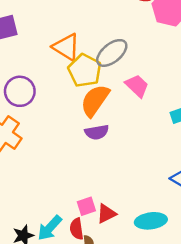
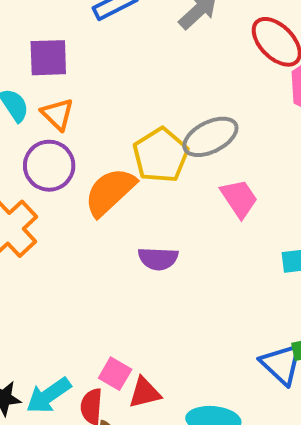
orange triangle: (66, 47) -> (57, 114), moved, size x0.7
orange semicircle: (95, 100) -> (110, 192), moved
pink square: (86, 206) -> (115, 374), turned 36

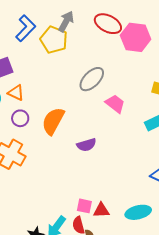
yellow pentagon: (161, 155) -> (54, 40), moved
purple circle: (49, 166) -> (20, 118), size x0.7
red triangle: (145, 393) -> (101, 210), turned 30

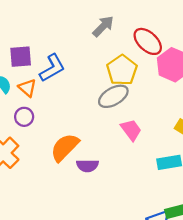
blue L-shape: (26, 28) -> (52, 68), moved
yellow pentagon: (54, 40) -> (122, 70), moved
orange semicircle: (53, 121) -> (65, 147), moved

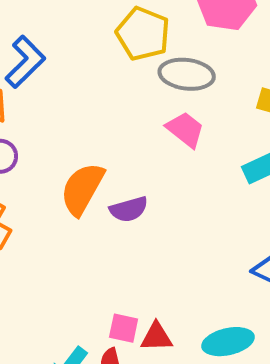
gray ellipse: (113, 96) -> (187, 74), moved, turned 52

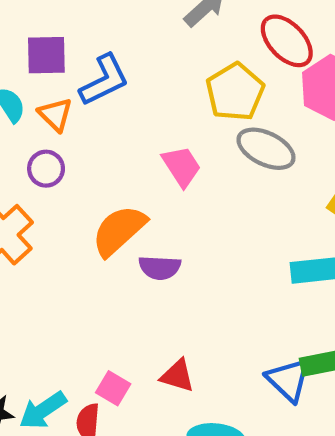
pink trapezoid: (185, 130) -> (181, 166), moved
red triangle: (156, 337) -> (177, 376), moved

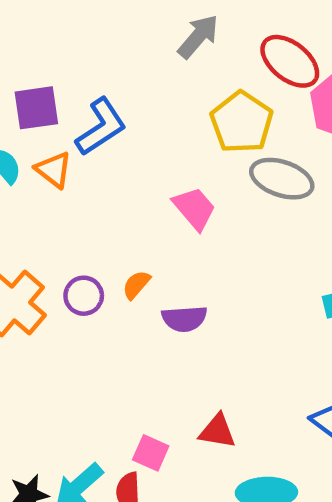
purple circle: (46, 169) -> (84, 296), moved
orange semicircle: (119, 231) -> (136, 285), size x0.5

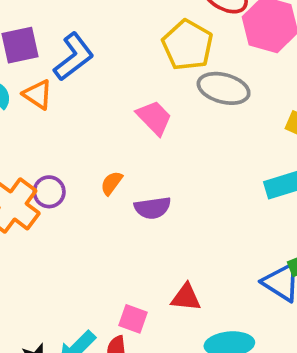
purple circle: (84, 296) -> (49, 192), moved

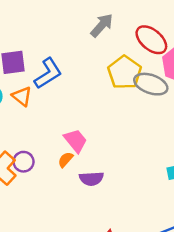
gray ellipse: (224, 88) -> (151, 84), moved
pink trapezoid: (154, 118) -> (75, 141), moved

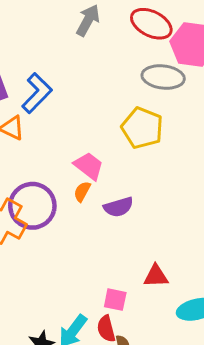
yellow pentagon: (124, 72) -> (142, 128), moved
purple circle: (24, 162) -> (32, 206), size x1.8

